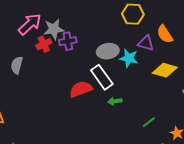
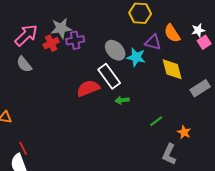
pink arrow: (30, 24) -> (26, 35), moved
gray ellipse: (108, 51) -> (115, 50), turned 55
gray semicircle: (17, 65) -> (24, 64), turned -54
yellow diamond: (165, 70) -> (172, 69), turned 60

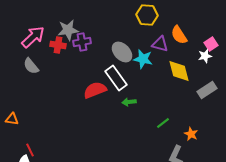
white star: (198, 30) -> (205, 56), moved
red cross: (51, 43) -> (58, 45), turned 35

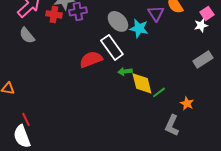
purple triangle: (160, 44) -> (156, 13), turned 42
yellow diamond: (179, 71) -> (142, 83), moved

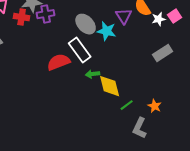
white star: (201, 25) -> (159, 19), moved
gray rectangle: (203, 59) -> (163, 53), moved
green line: (159, 92) -> (127, 105), moved

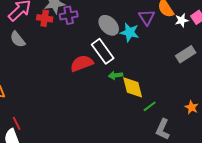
orange star: (155, 106) -> (192, 107), moved

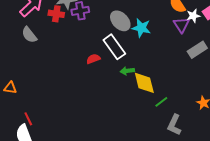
purple triangle: (147, 17) -> (181, 25), moved
red semicircle: (82, 63) -> (93, 59), size x0.6

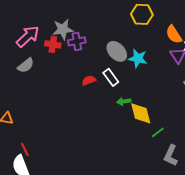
gray semicircle: (29, 35) -> (26, 65), turned -90
white rectangle: (114, 47) -> (111, 77), size x0.7
red semicircle: (93, 59) -> (89, 80), moved

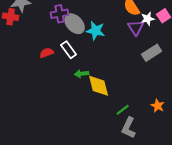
purple cross: (77, 41) -> (60, 14), moved
green line: (158, 132) -> (123, 110), moved

